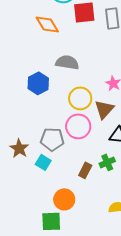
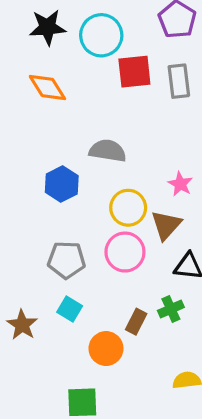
orange diamond: (47, 24) -> (47, 87), moved
gray pentagon: (52, 139) -> (66, 260), moved
brown star: (19, 148) -> (22, 325), moved
orange circle: (64, 199) -> (106, 349), moved

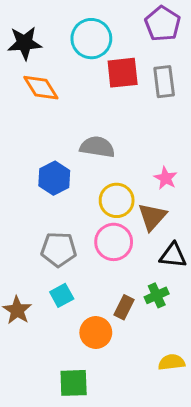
black star: (47, 27) -> (25, 43), moved
cyan square: (70, 309) -> (62, 295), turned 30

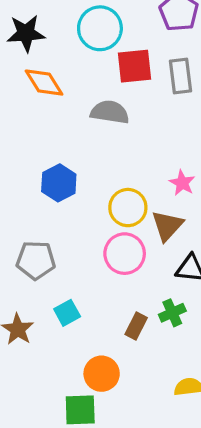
gray semicircle: (97, 147) -> (110, 112), moved
gray pentagon: (59, 249) -> (36, 260), moved
orange circle: (96, 332) -> (102, 374), moved

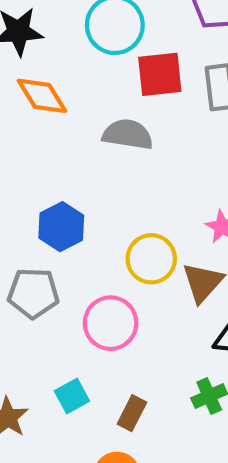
pink circle: (125, 254) -> (111, 323), moved
gray pentagon: (36, 260) -> (33, 293), moved
brown rectangle: (136, 326) -> (132, 413), moved

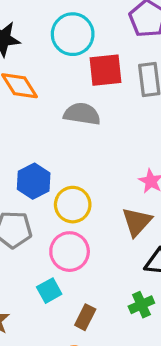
yellow circle: (151, 259) -> (73, 205), moved
cyan square: (72, 396) -> (49, 291), moved

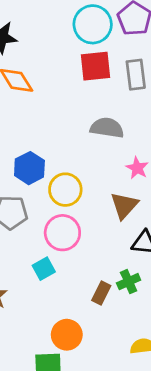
cyan circle: (73, 34) -> (93, 24), moved
gray semicircle: (82, 114) -> (107, 128), moved
brown rectangle: (85, 317) -> (101, 293), moved

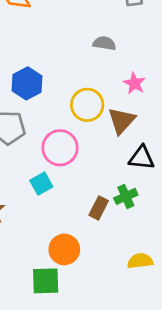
gray semicircle: (107, 128) -> (104, 43), size x0.7
yellow circle: (65, 190) -> (87, 105), moved

